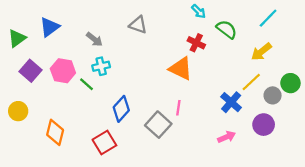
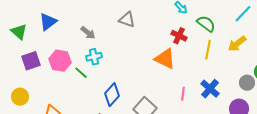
green triangle: (17, 38) -> (19, 32), turned -42
purple square: (30, 71) -> (31, 61), turned 30
yellow line: (251, 82) -> (208, 50), moved, turned -36
pink line: (178, 108) -> (183, 94), moved

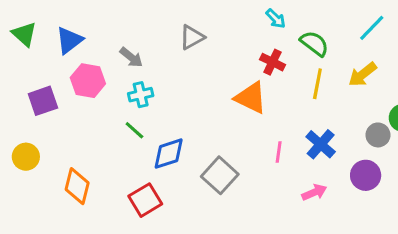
gray triangle: (127, 20) -> (192, 37), turned -48
green triangle: (19, 32) -> (24, 34), moved
pink hexagon: (60, 61) -> (88, 81), moved
green line: (81, 73) -> (134, 130), moved
blue diamond: (112, 95) -> (169, 154), turned 30

